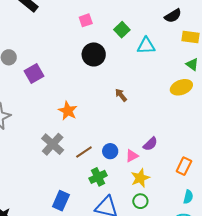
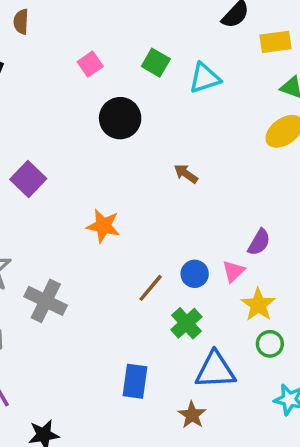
gray cross: (53, 144) -> (46, 301), moved

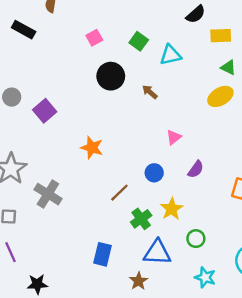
brown arrow: (186, 174) -> (150, 92), moved
pink triangle: (233, 271) -> (174, 137), moved
blue circle: (195, 274) -> (154, 173), moved
yellow star: (258, 305) -> (172, 209), moved

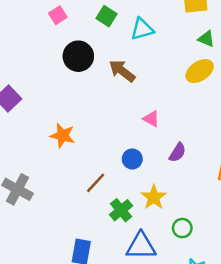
brown arrow: (150, 92) -> (122, 71), size x1.5
pink triangle: (174, 137) -> (151, 119), turned -49

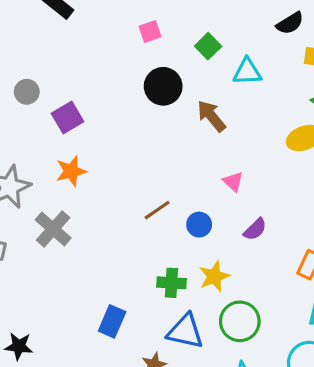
orange star: (63, 136) -> (71, 171), moved, turned 30
brown line: (96, 183) -> (157, 210), moved
green cross: (121, 210) -> (171, 283), turned 30
green circle: (182, 228) -> (240, 321), size x1.6

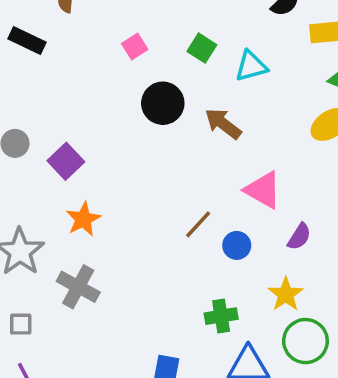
pink triangle: (233, 182) -> (263, 190), size x1.6
brown line: (157, 210) -> (198, 224), moved
yellow star: (214, 276) -> (286, 294), moved

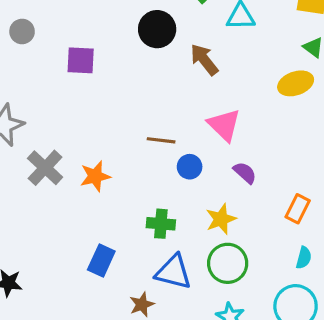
purple square: (66, 161) -> (81, 60), moved, turned 32
orange star: (83, 219) -> (95, 176), moved
brown line: (198, 224) -> (161, 140), turned 40
purple semicircle: (299, 237) -> (245, 173), turned -95

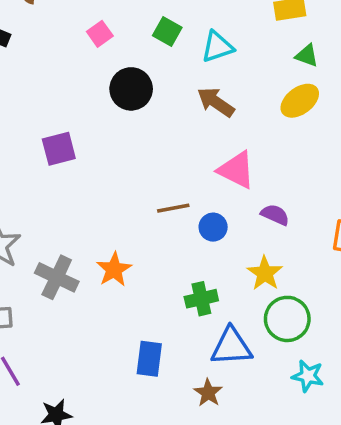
brown arrow: (204, 60) -> (216, 102), moved

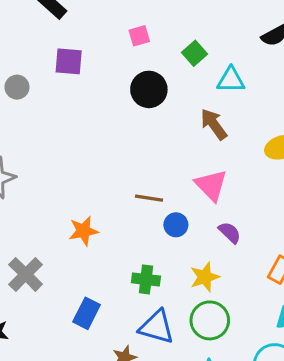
purple square: (59, 149) -> (69, 61), moved
gray cross: (57, 277) -> (26, 274), moved

